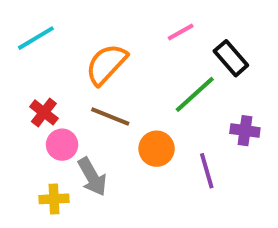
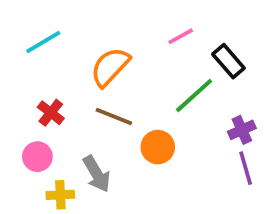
purple cross: (245, 131) -> (242, 130), turned -32
pink circle: (62, 145) -> (37, 157), moved
purple line: (207, 171) -> (246, 168), moved

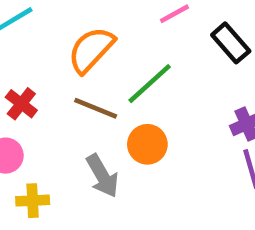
green line: (194, 96) -> (150, 84), moved
gray arrow: (97, 174) -> (102, 176), moved

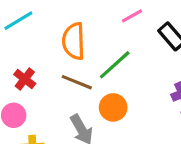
orange semicircle: (91, 50) -> (74, 41), turned -45

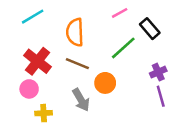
green line: (115, 65) -> (123, 48), moved
red cross: (25, 79) -> (38, 61), size x1.6

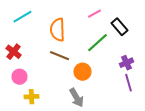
red cross: (38, 61) -> (14, 52), moved, size x0.7
gray arrow: (81, 100) -> (76, 98), moved

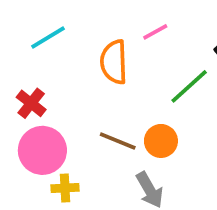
pink line: (94, 14) -> (155, 32), moved
brown line: (60, 56) -> (118, 141), moved
pink circle: (20, 77) -> (42, 150), size x1.6

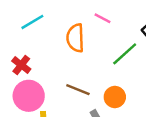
pink line: (155, 32) -> (103, 18), turned 56
orange circle: (161, 141) -> (115, 97), moved

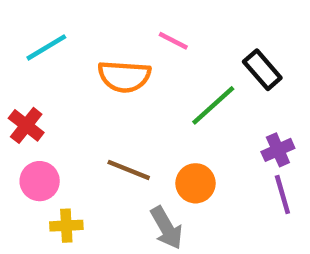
orange semicircle: (75, 38) -> (124, 76), turned -84
pink circle: (29, 96) -> (40, 181), size x0.7

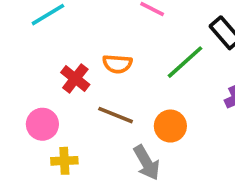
orange semicircle: (124, 76) -> (117, 64), moved, size x0.7
red cross: (26, 125) -> (75, 79), moved

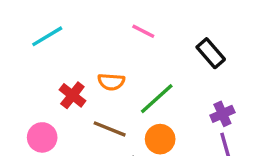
green line: (185, 62) -> (157, 99), moved

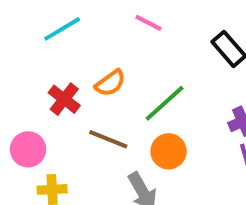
cyan line: (47, 36) -> (62, 29), moved
orange semicircle: (111, 82) -> (110, 83), turned -40

